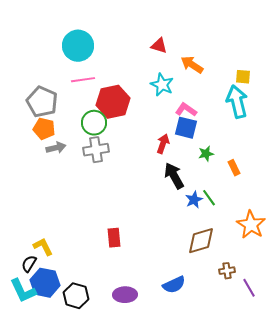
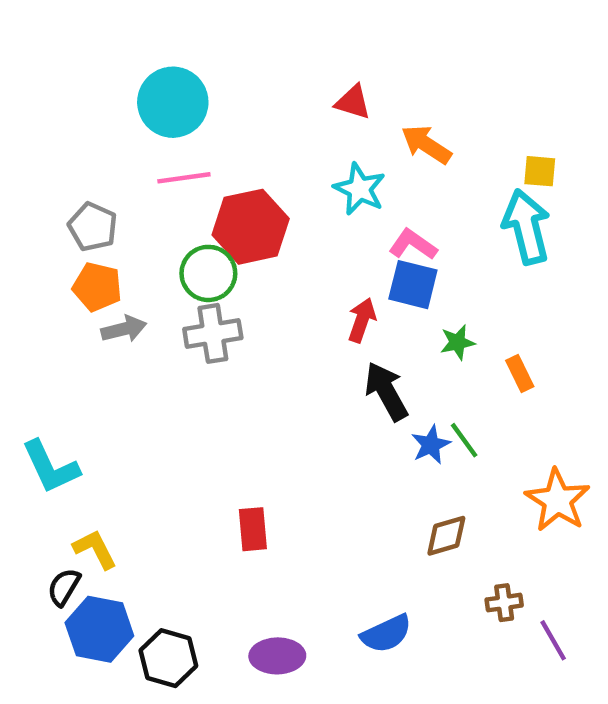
gray pentagon: (42, 102) -> (93, 227), size x0.7
brown diamond: (201, 241) -> (446, 536), size x0.7
cyan L-shape: (23, 291) -> (50, 467), moved

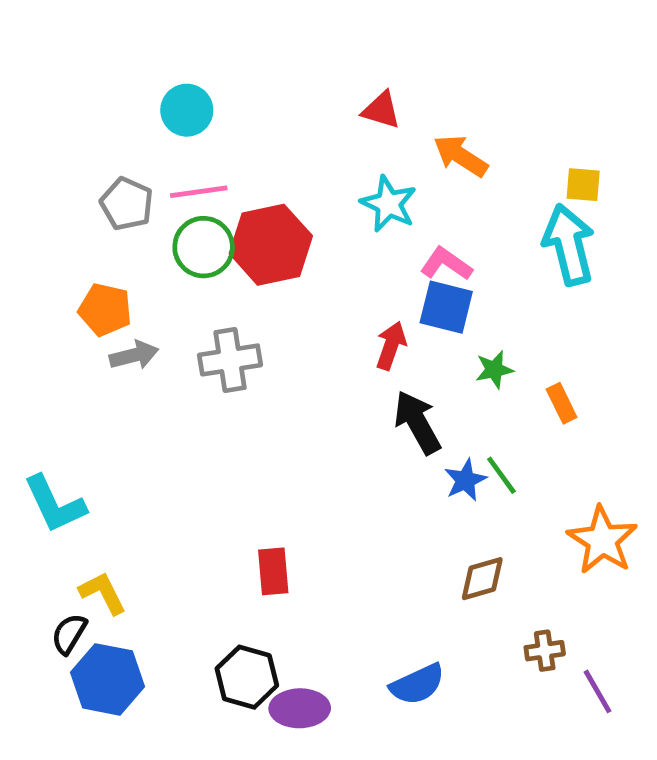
cyan circle: (173, 102) -> (187, 110), size x0.7
gray pentagon: (93, 227) -> (127, 204), moved
green circle: (208, 273) -> (204, 247), moved
black hexagon: (168, 658) -> (247, 677), moved

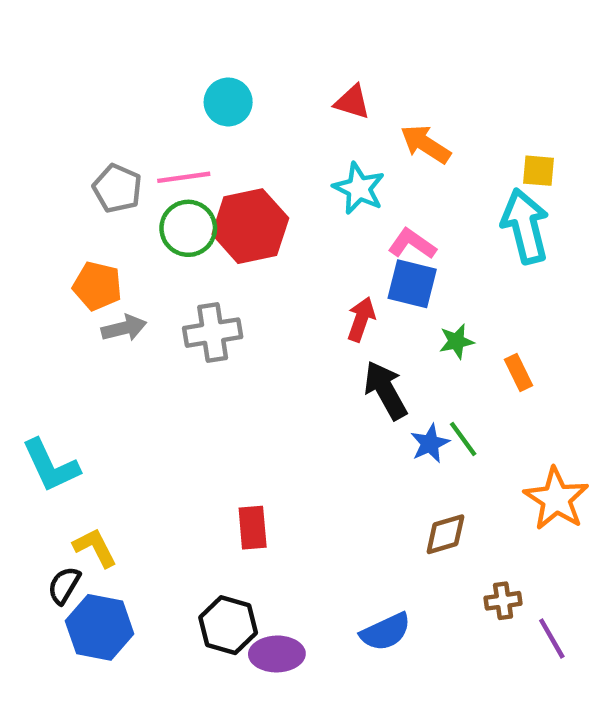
cyan circle: (187, 110) -> (228, 102), moved

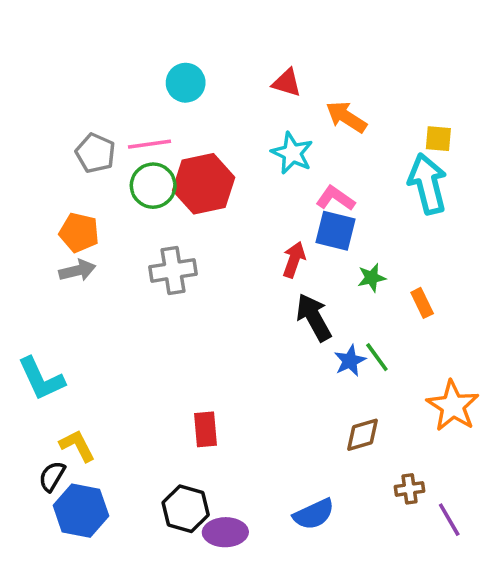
gray arrow: (124, 328) -> (77, 270), moved

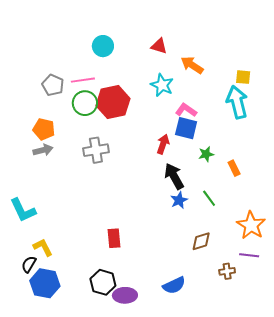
blue star: (350, 361) -> (179, 200), moved
purple line: (449, 520) -> (249, 255), moved, turned -54

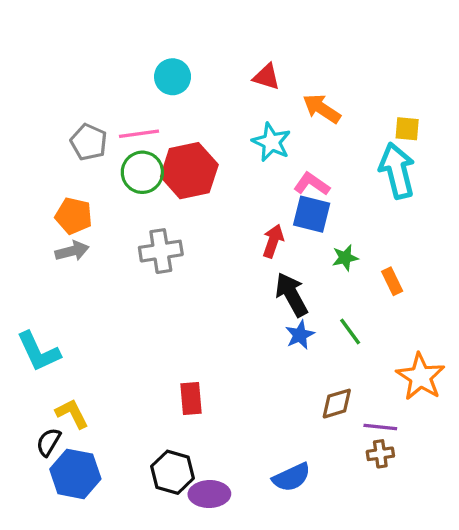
purple line: (249, 255) -> (380, 427), moved

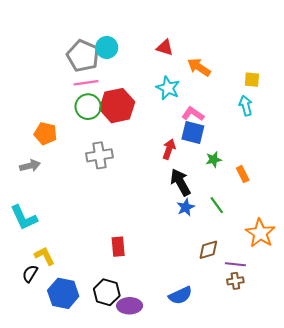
gray pentagon: (89, 142) -> (83, 56), moved, size x1.4
cyan arrow: (397, 171) -> (246, 106), size x0.6
gray arrow: (72, 251) -> (30, 166), moved
blue hexagon: (75, 474) -> (63, 293), moved

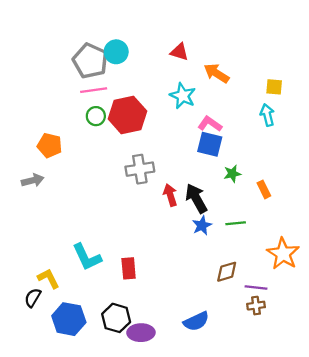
green circle: (88, 107) -> (96, 116), size x0.7
red arrow: (169, 149) -> (170, 195), moved, turned -36
gray cross: (99, 155) -> (140, 169), moved
green line: (217, 205) -> (236, 223), turned -60
cyan L-shape: (24, 218) -> (87, 257), moved

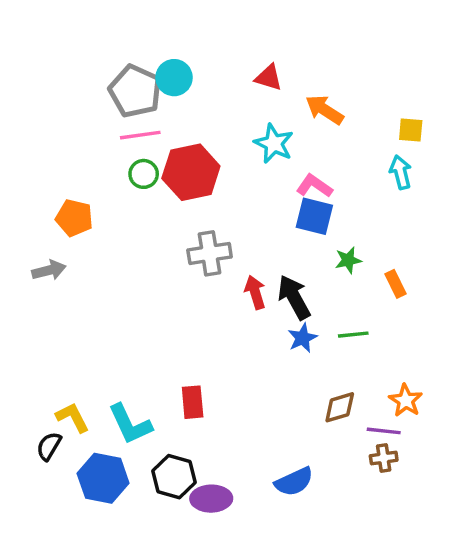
orange star: (283, 254) -> (406, 400), moved, size x0.7
cyan L-shape: (87, 257) -> (130, 424), moved

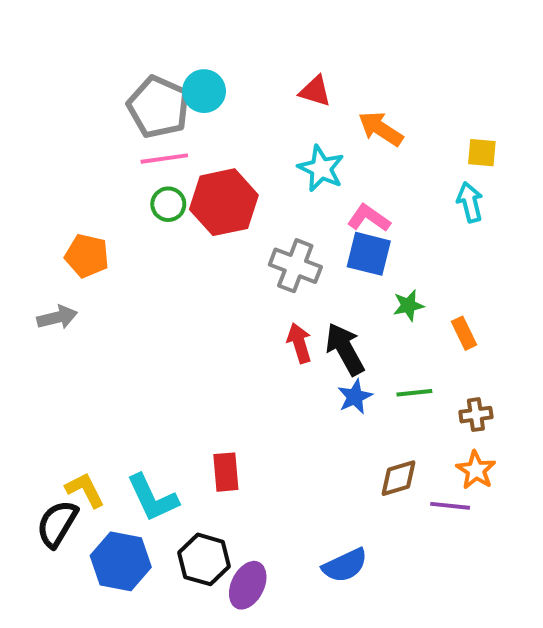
gray cross: (210, 253) -> (295, 266), moved, turned 30
black semicircle: (49, 446) -> (57, 524), size x1.4
brown cross: (384, 458) -> (476, 415), moved
purple ellipse: (211, 499) -> (248, 585), turned -63

